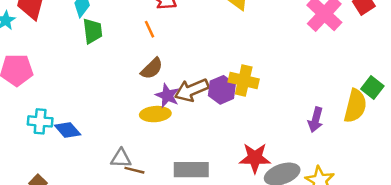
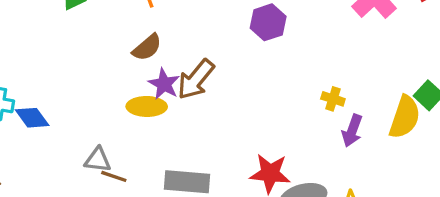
yellow cross: (244, 81) -> (333, 99), moved, size x0.6
brown arrow: (192, 90) -> (196, 79), turned -32
purple hexagon: (222, 90) -> (268, 22), moved

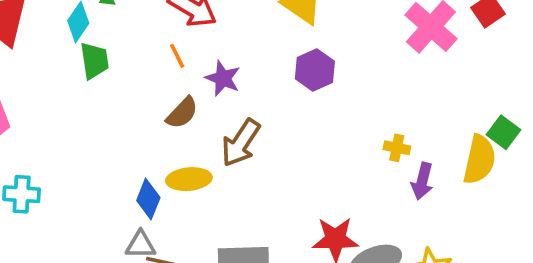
purple star: (164, 84) -> (223, 78), moved
blue diamond: (32, 118) -> (148, 199), moved, turned 64

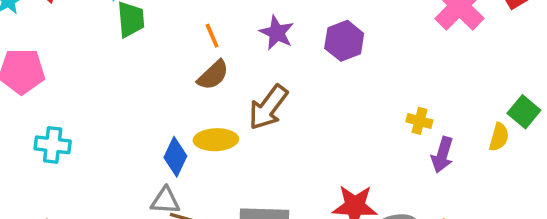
orange line: (177, 56) -> (212, 36), moved
purple star: (223, 78) -> (277, 33), moved
yellow semicircle: (479, 160) -> (499, 137), size x0.6

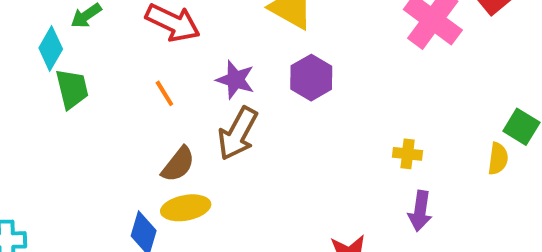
brown semicircle: (213, 75) -> (178, 164), moved
brown arrow: (268, 107) -> (238, 134), moved
purple arrow: (442, 155) -> (420, 211), moved

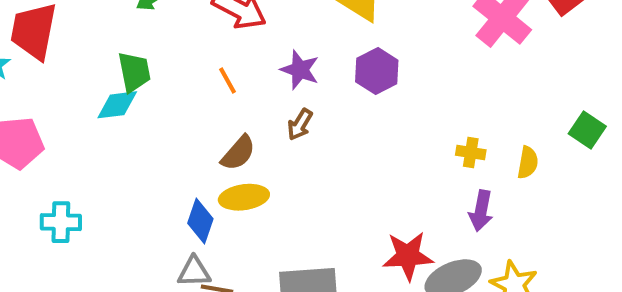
cyan diamond: (51, 48) -> (117, 105), moved, turned 51
brown arrow: (238, 134) -> (300, 124), size x0.6
yellow semicircle: (498, 159) -> (528, 163), moved

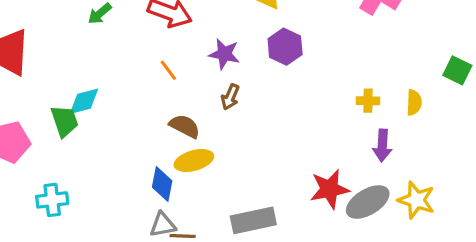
green trapezoid: (134, 72) -> (65, 121), moved
brown semicircle: (238, 153) -> (185, 126), turned -96

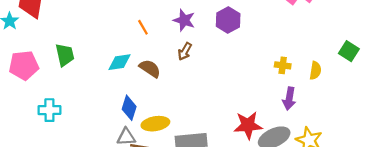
cyan diamond: (84, 101) -> (120, 62), moved
yellow ellipse: (194, 160) -> (155, 124), moved

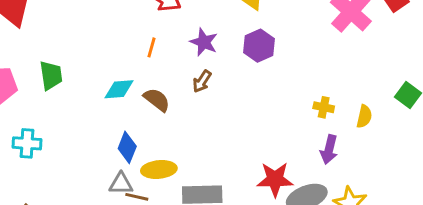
orange line: (143, 27) -> (151, 47), turned 42

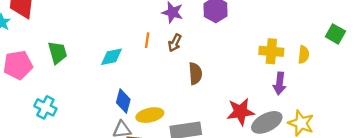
orange line: (151, 47) -> (147, 40), moved
brown semicircle: (157, 100) -> (195, 74), moved, turned 55
yellow cross: (324, 107) -> (271, 51), size x1.5
cyan cross: (27, 143) -> (45, 107), turned 30

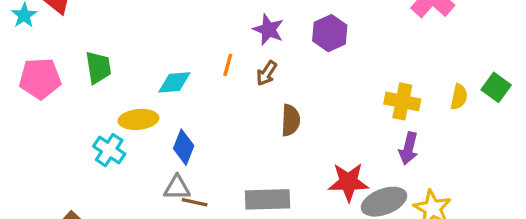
yellow semicircle: (304, 55) -> (459, 97), moved
cyan cross: (45, 107) -> (109, 150), moved
yellow ellipse: (150, 115) -> (138, 119), moved

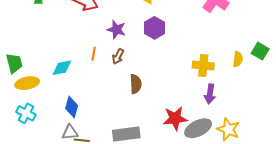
yellow ellipse: (138, 119) -> (27, 83), moved

